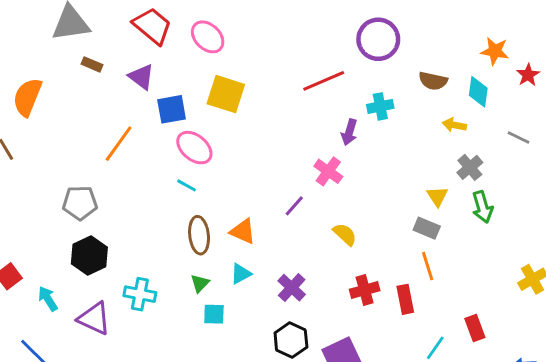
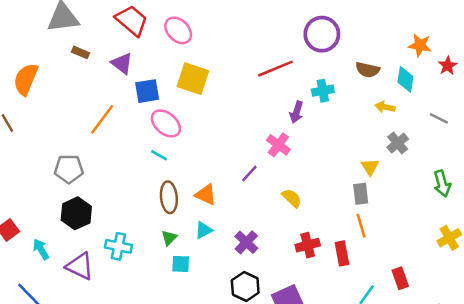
green arrow: (482, 207) -> (442, 184), moved
gray rectangle: (427, 228) -> (361, 194), turned 60

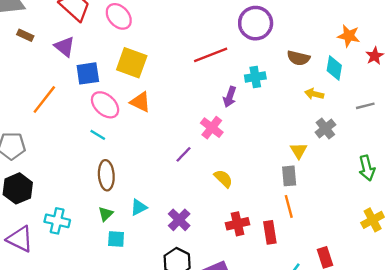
gray line: (439, 118) -> (365, 106), turned -42
orange triangle: (206, 195) -> (140, 102), moved

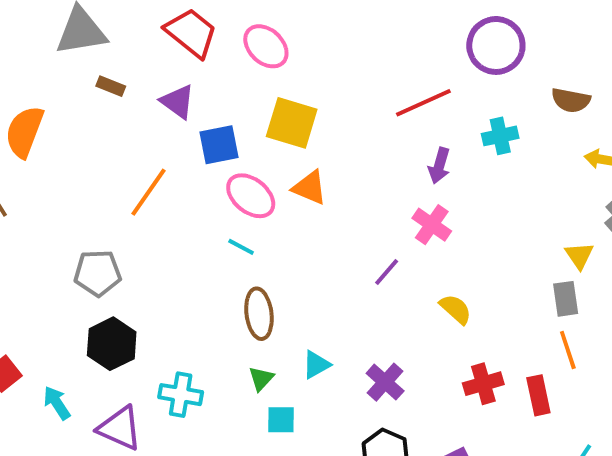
purple arrow: (230, 97) -> (439, 166), moved

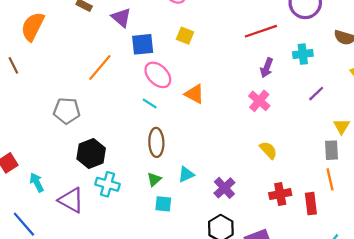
yellow square: (292, 123) -> (185, 36), size x0.6
orange triangle: (310, 188) -> (194, 94), moved
purple line: (387, 272) -> (316, 94), moved
black hexagon: (112, 344) -> (91, 153), moved

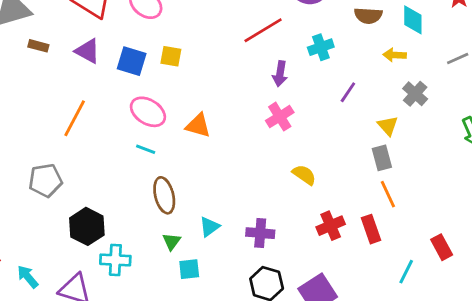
blue square: (143, 44) -> (132, 61), moved, turned 35
pink cross: (259, 101) -> (280, 117), turned 30
purple cross: (224, 188) -> (260, 233), turned -30

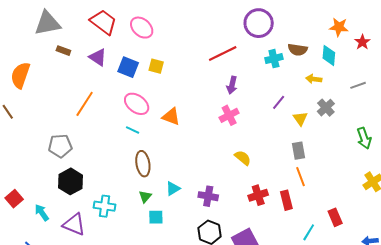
cyan cross: (321, 47) -> (274, 59), moved
yellow triangle: (388, 126) -> (300, 119), moved
black hexagon: (87, 226) -> (71, 181), moved

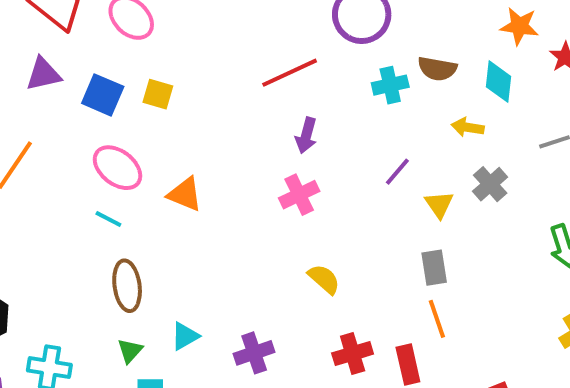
purple triangle: (98, 57) -> (43, 74), turned -48
purple cross: (208, 196) -> (254, 353), turned -30

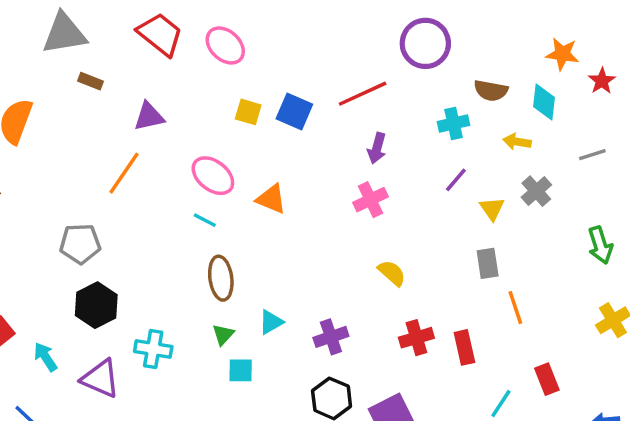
purple triangle: (43, 74) -> (149, 116), moved
cyan cross: (390, 85) -> (454, 123), moved
blue square: (103, 95) -> (294, 111), moved
orange line: (437, 319) -> (515, 308), moved

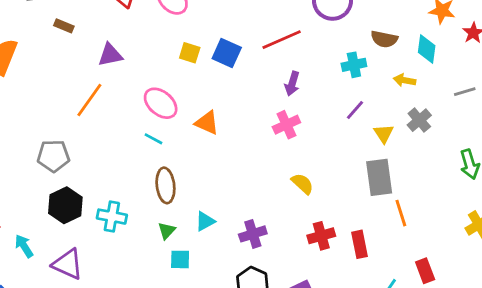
gray rectangle: (488, 263) -> (379, 177), size x1.5
cyan cross: (153, 349) -> (112, 217), moved

